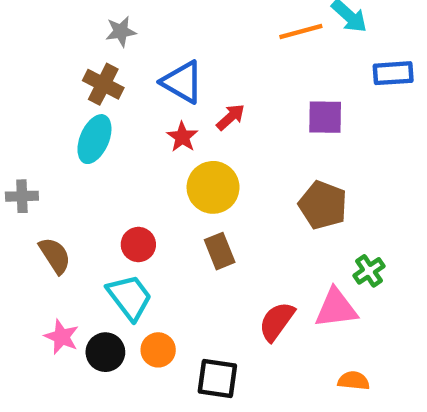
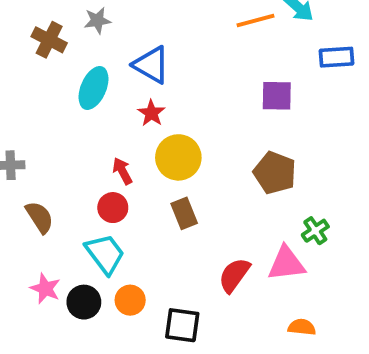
brown cross: (103, 84) -> (49, 40), moved
red arrow: (231, 117) -> (122, 171), moved, turned -76
cyan ellipse: (94, 139) -> (94, 88), moved

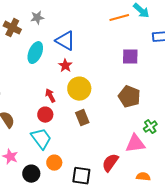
red semicircle: (234, 275) -> (110, 163), moved
black circle: (84, 302) -> (31, 174), moved

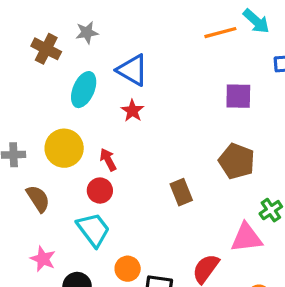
yellow circle: (79, 89) -> (64, 148), moved
brown rectangle: (82, 118) -> (181, 192), moved
orange circle: (54, 163) -> (128, 269), moved

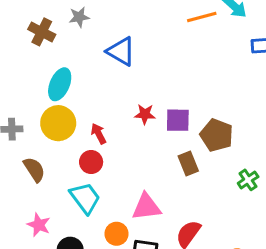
cyan ellipse: (84, 90) -> (60, 84), moved
purple square: (238, 96) -> (178, 120), moved
red star: (132, 111) -> (145, 114), moved, turned -30
brown rectangle: (181, 192) -> (188, 163), moved
pink triangle: (246, 238) -> (146, 207), moved

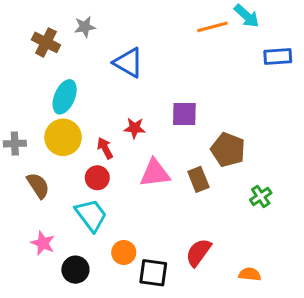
red star: (145, 114) -> (135, 128), moved
purple square: (178, 120) -> (184, 114), moved
pink triangle: (146, 207) -> (155, 173), moved

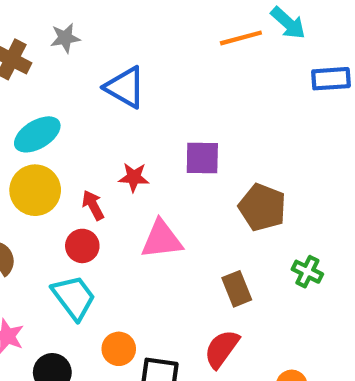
cyan ellipse: (65, 97) -> (37, 134), turned 36
brown rectangle: (198, 179) -> (237, 289), moved
green cross: (261, 196) -> (307, 272), turned -30

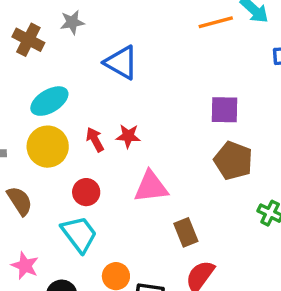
purple square: (202, 158) -> (225, 110), moved
red arrow: (93, 205) -> (95, 140), moved
brown rectangle: (237, 289) -> (186, 232), moved

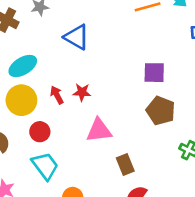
red circle: (86, 192) -> (40, 132), moved

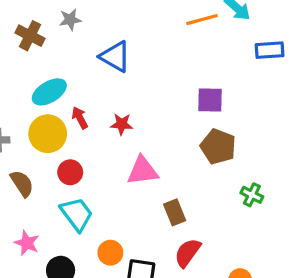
red arrow: (57, 95) -> (80, 118), moved

